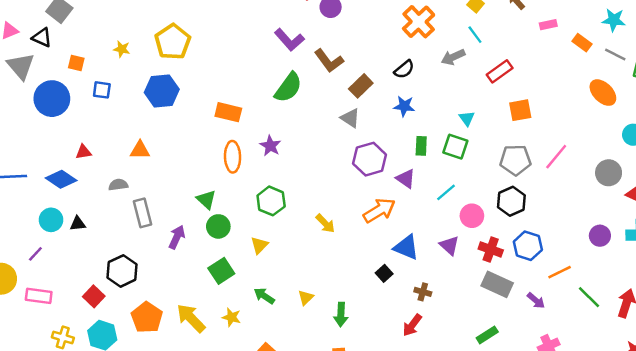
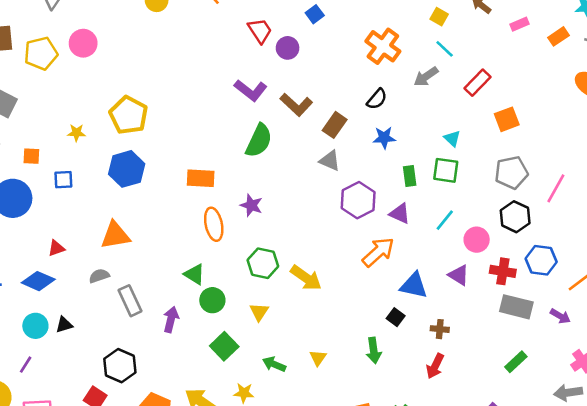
orange rectangle: (582, 43) -> (559, 36), turned -60
orange triangle: (140, 150) -> (115, 235), size x1.4
pink line: (556, 157) -> (556, 188), moved
yellow arrow: (325, 223) -> (306, 278), moved, size x1.4
green arrow: (341, 314) -> (374, 350), moved

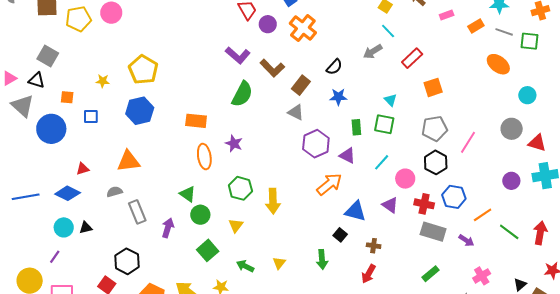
orange cross: (383, 46) -> (303, 28), moved
yellow arrow: (306, 278) -> (273, 201), turned 50

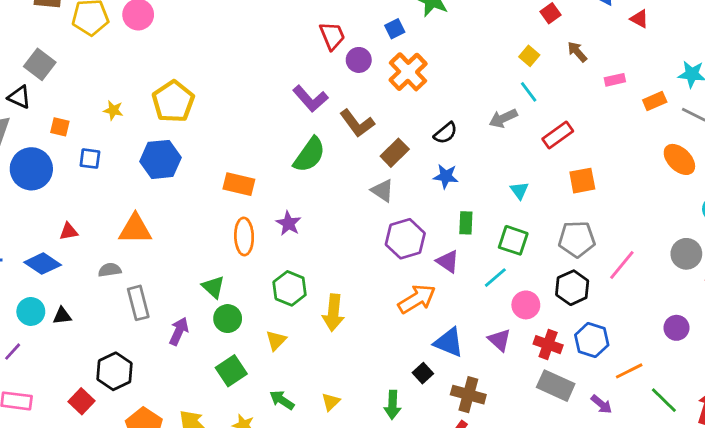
green square: (384, 124) -> (513, 240), moved
brown cross: (374, 246) -> (468, 395), size x1.6

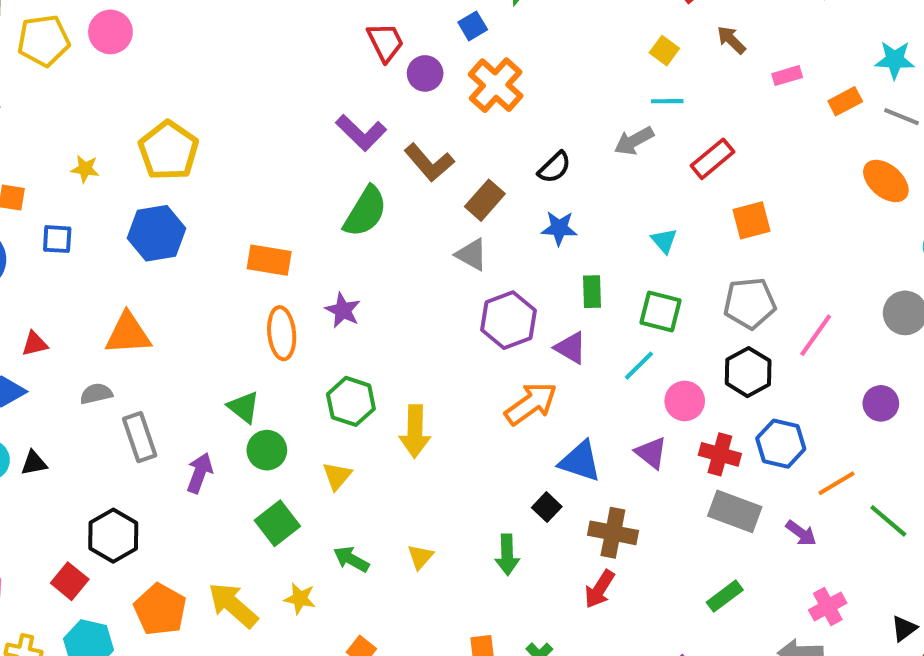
cyan line: (529, 92) -> (667, 101), turned -50
purple circle: (676, 328) -> (881, 403), moved

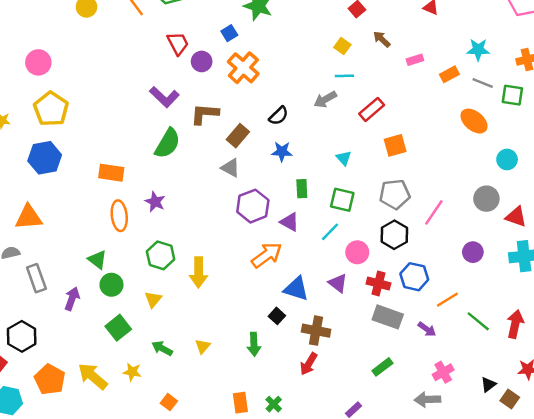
pink circle: (110, 32) -> (38, 62), moved
brown L-shape: (429, 163) -> (205, 114), turned 136

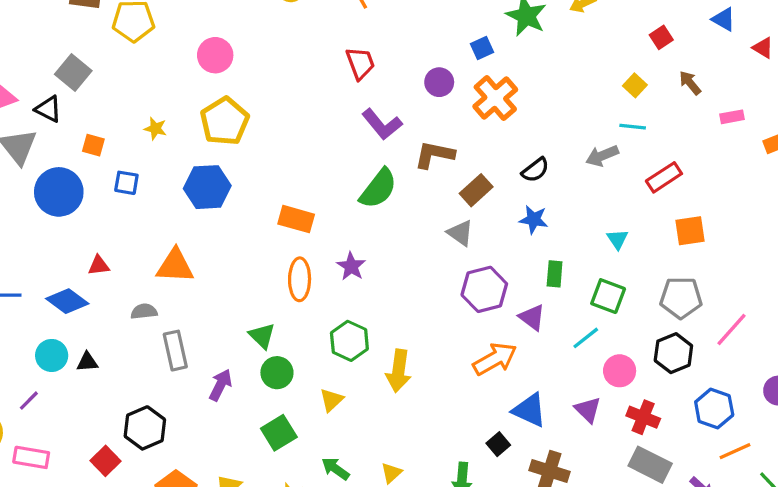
red trapezoid: (178, 43) -> (360, 63), moved
blue hexagon: (414, 277) -> (714, 409), moved

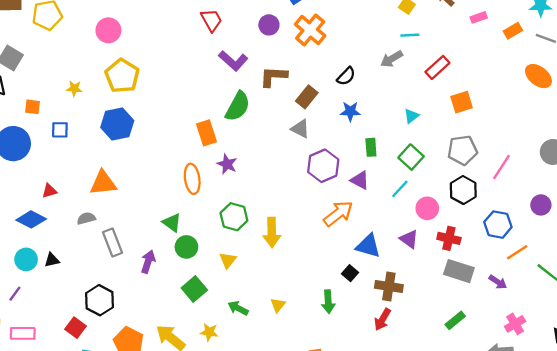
orange rectangle: (296, 219) -> (207, 133), moved, turned 65
cyan triangle: (617, 239) -> (411, 116), turned 35
green square: (608, 296) -> (411, 157), turned 30

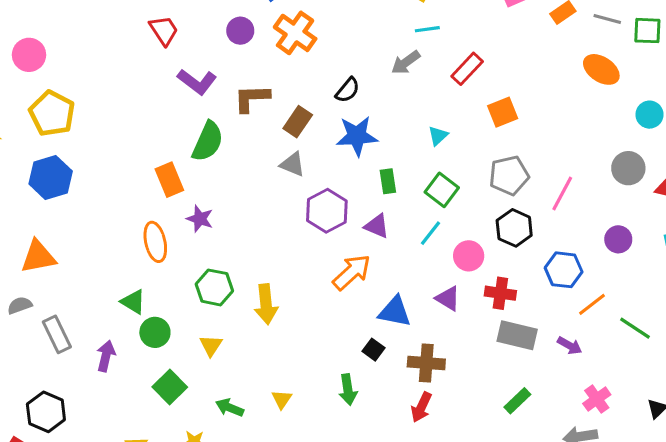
blue star: (350, 111) -> (357, 136), size x1.5

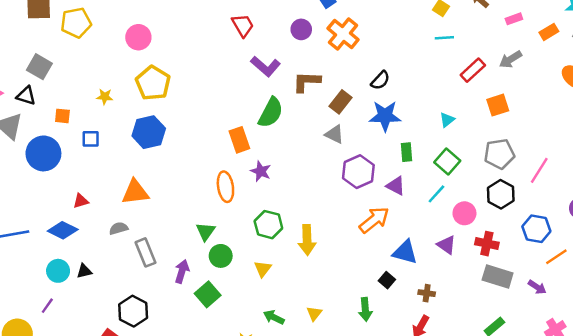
gray arrow: (406, 62) -> (511, 59), moved
green triangle: (133, 302) -> (206, 231), turned 30
brown cross: (426, 363) -> (427, 293), size x0.6
green square: (170, 387) -> (208, 294), moved

